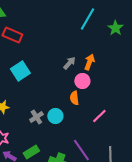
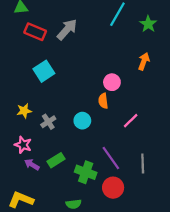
orange arrow: (89, 62) -> (144, 61), moved
gray arrow: (69, 63) -> (67, 30), moved, size x1.5
gray cross: (36, 117) -> (48, 122), moved

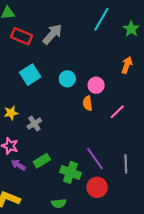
cyan circle: (82, 121) -> (67, 79), moved
pink line: (131, 121) -> (117, 112), moved

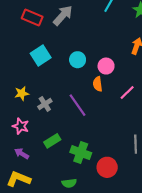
purple line: (95, 159) -> (78, 105), moved
purple arrow: (18, 165) -> (22, 154), moved

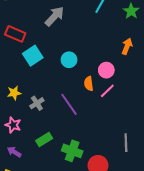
red rectangle: (32, 18) -> (15, 34), moved
pink circle: (106, 66) -> (106, 70), moved
pink line: (127, 92) -> (107, 91), moved

